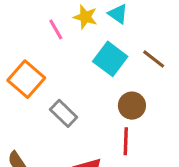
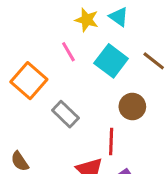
pink line: (56, 29) -> (68, 52), moved
red line: (126, 141) -> (111, 141), moved

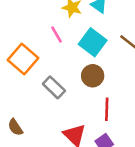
brown circle: (132, 107) -> (93, 76), moved
red line: (111, 141) -> (107, 109), moved

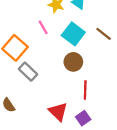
gray rectangle: (54, 87) -> (28, 72), moved

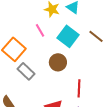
brown circle: (73, 62) -> (58, 62), moved

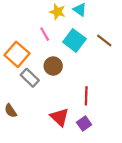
brown circle: (58, 62) -> (53, 66), moved

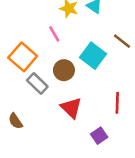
cyan square: (74, 40) -> (93, 56), moved
red line: (86, 96) -> (117, 103), moved
red triangle: (60, 117) -> (71, 108), moved

